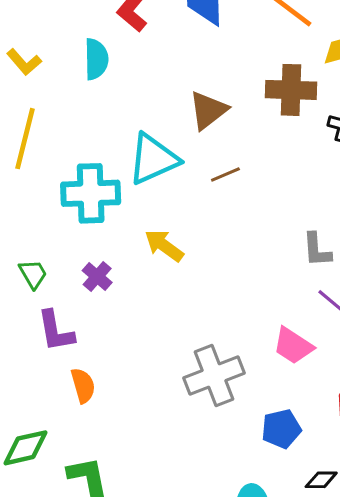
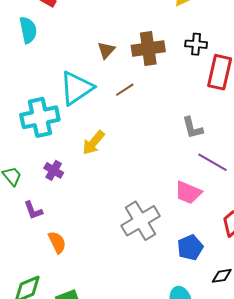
brown cross: (291, 90) -> (148, 48), moved
brown triangle: (208, 110) -> (106, 50), size x0.7
yellow arrow: (164, 246) -> (93, 143), turned -76
purple L-shape: (56, 331) -> (33, 210), size x0.7

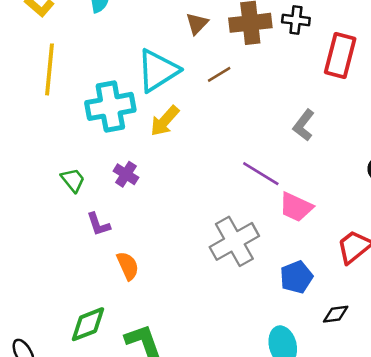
black cross: (196, 44) -> (296, 20), moved
gray L-shape: (192, 128) -> (304, 125), turned 50
yellow arrow: (93, 143) -> (165, 121), moved
purple line: (213, 162) -> (261, 174), moved

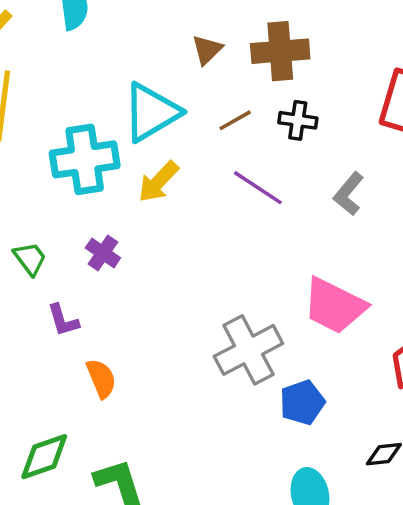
black cross: (296, 20) -> (298, 120), moved
purple line: (261, 174) -> (258, 188), moved
pink trapezoid: (296, 207) -> (334, 306), size x1.4
blue pentagon: (296, 277) -> (302, 402), moved

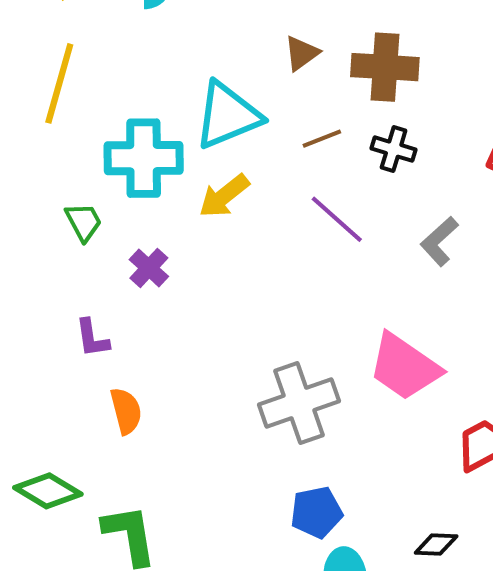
green trapezoid: (30, 258) -> (83, 222), moved
blue pentagon: (302, 402) -> (316, 512), moved
green diamond: (44, 457) -> (48, 491), turned 42

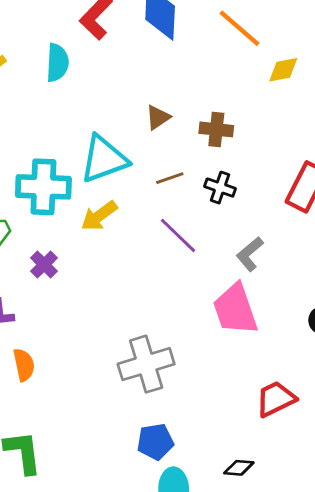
brown cross: (385, 67) -> (216, 129), size x0.7
pink trapezoid: (404, 367) -> (235, 309), moved, turned 34

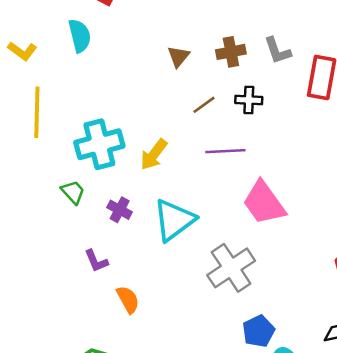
cyan triangle: (104, 159) -> (174, 220), moved
purple line: (178, 235) -> (225, 151), turned -30
gray L-shape: (250, 254) -> (277, 51), moved, turned -52
pink trapezoid: (235, 309) -> (264, 203), moved

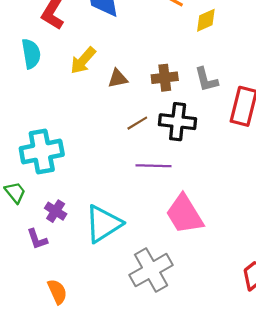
brown triangle: (178, 56) -> (118, 78), turned 35
black cross: (249, 100) -> (178, 122), size x1.5
yellow arrow: (154, 155) -> (83, 60), moved
purple L-shape: (96, 261) -> (37, 239), moved

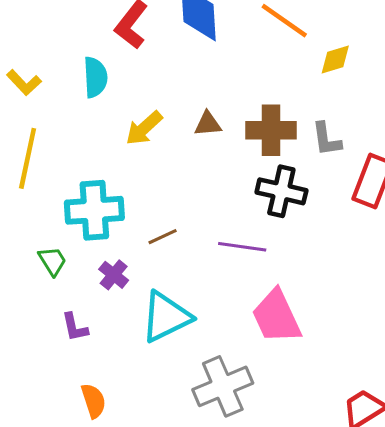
yellow arrow: (83, 60) -> (144, 128), moved
brown cross: (165, 78) -> (271, 130), size x1.4
brown line: (137, 123) -> (163, 237), moved
purple cross: (56, 211) -> (114, 275), moved

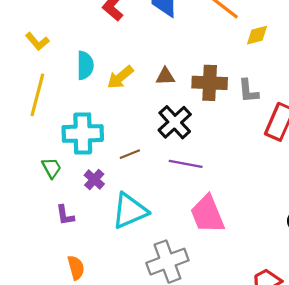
cyan semicircle: (95, 77) -> (85, 65), moved
black cross: (281, 191) -> (175, 122), moved, turned 32

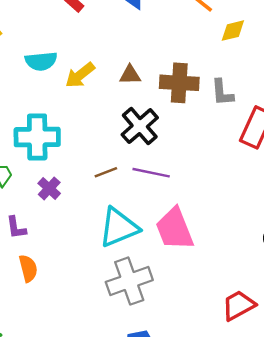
cyan semicircle: (85, 65) -> (41, 61), turned 84
brown line: (130, 154) -> (106, 172), moved
cyan triangle: (130, 211) -> (119, 227), moved
orange semicircle: (76, 268) -> (28, 268), moved

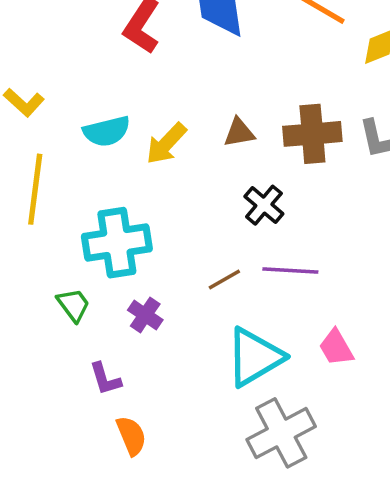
black cross: (140, 126) -> (264, 205), size x0.7
pink trapezoid: (175, 229) -> (336, 348), size x0.6

